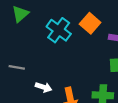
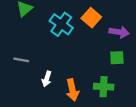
white arrow: (44, 87) -> (47, 79), turned 88

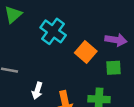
orange square: (91, 18) -> (86, 52), moved

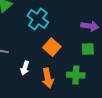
orange square: (86, 52) -> (52, 47), moved

